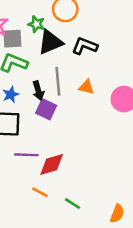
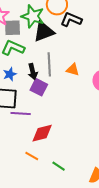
green star: (36, 24) -> (33, 16), size x1.6
black L-shape: (85, 46) -> (71, 20), moved
purple line: (26, 155) -> (21, 114), moved

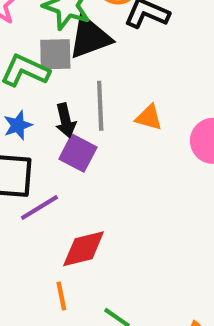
gray square: (12, 28) -> (55, 54), moved
purple line: (21, 114) -> (39, 208), turned -36
orange line: (32, 156) -> (61, 296), turned 48

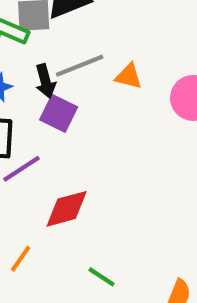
gray line: (100, 106) -> (80, 66), turned 72
orange line: (61, 296) -> (21, 259), moved, turned 48

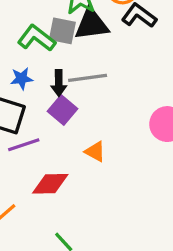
orange triangle: (129, 76) -> (95, 152), moved

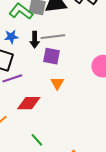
purple square: (62, 110) -> (52, 56), moved, turned -30
orange triangle: (95, 152) -> (57, 83), turned 32

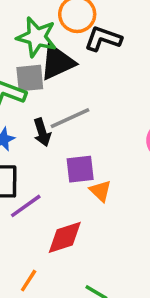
purple square: (52, 56) -> (80, 169), moved

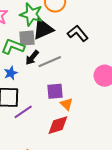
black L-shape: (103, 39) -> (78, 33), moved, turned 30
black arrow: (42, 132) -> (32, 58), moved, turned 56
red diamond: (65, 237) -> (58, 125), moved

